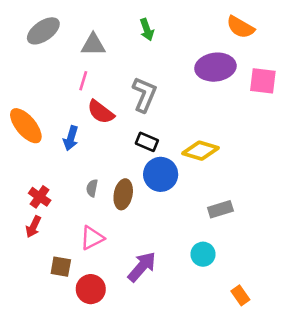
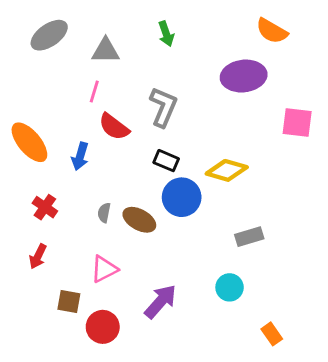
pink square: (263, 81) -> (297, 123), moved
brown ellipse: (123, 194) -> (139, 220), turned -72
red cross: (40, 197) -> (45, 207), moved

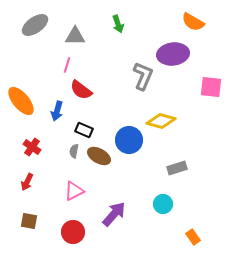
gray L-shape: (163, 107) -> (143, 76), moved
black rectangle: (166, 161) -> (84, 130), moved
brown square: (69, 301) -> (29, 221), moved

